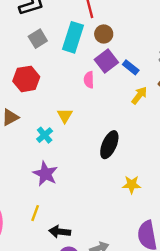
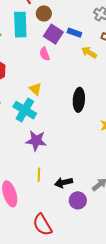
yellow arrow: (139, 95) -> (89, 52), turned -77
cyan cross: (45, 135) -> (25, 110), size x1.6

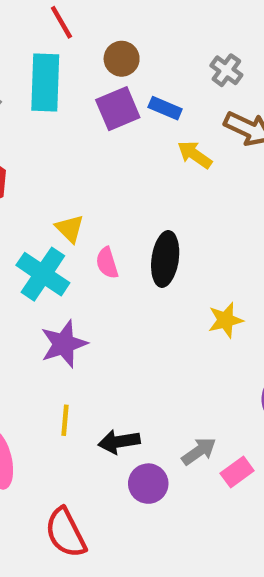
brown circle: (44, 13) -> (122, 59), moved
purple square: (53, 34) -> (118, 109), turned 30
pink semicircle: (45, 54) -> (107, 263), moved
purple star: (36, 141) -> (64, 344), turned -30

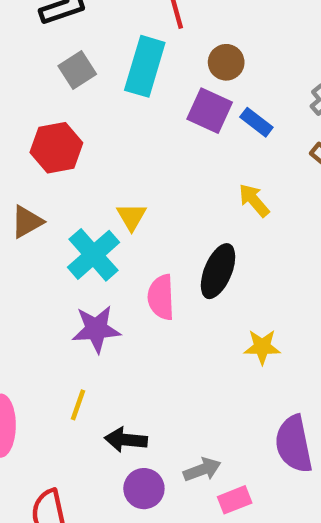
purple square: (118, 109) -> (210, 111), turned 33
yellow arrow: (195, 155) -> (254, 200), moved
pink semicircle: (107, 263) -> (161, 297), moved, size x1.4

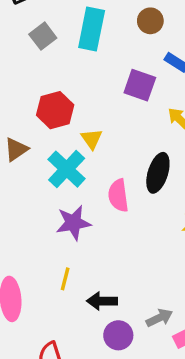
purple square: (210, 111) -> (140, 85), moved
red hexagon: (56, 148) -> (55, 110), moved

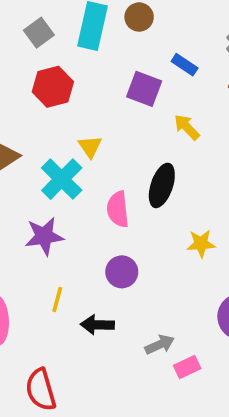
brown circle: (150, 21) -> (139, 17), moved
red hexagon: (55, 110) -> (53, 87), moved
purple star: (73, 223) -> (44, 236), moved
purple circle: (118, 335) -> (122, 272), moved

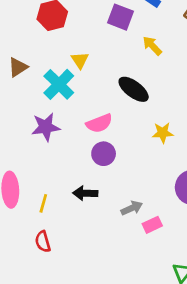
black ellipse: (162, 185) -> (134, 89), turned -72
pink semicircle: (118, 209) -> (99, 123), moved, turned -105
yellow line: (57, 300) -> (43, 203), moved
red semicircle: (41, 390) -> (43, 242), size x0.7

